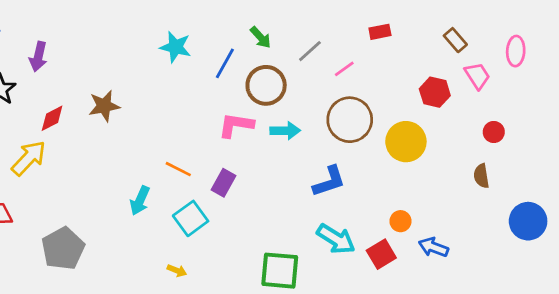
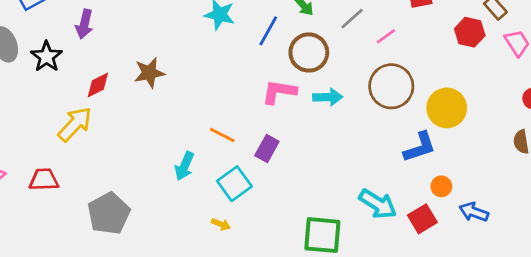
red hexagon: (435, 92) -> (470, 32), moved
blue L-shape: (329, 181) -> (420, 147), moved
yellow arrow: (177, 271) -> (221, 224), moved

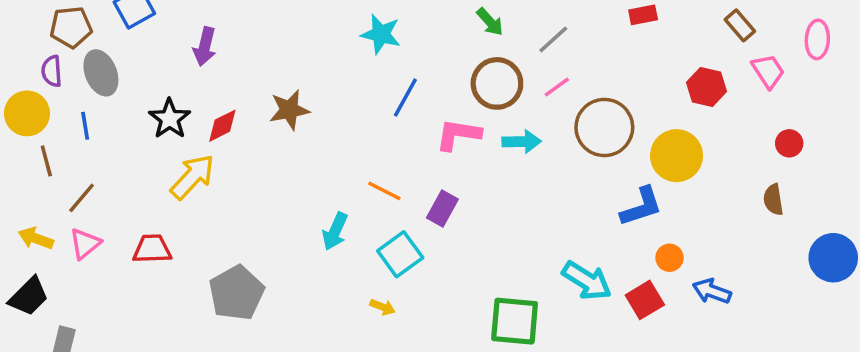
blue line: (268, 31) -> (405, 98), moved
red hexagon: (470, 32) -> (706, 87), moved
pink line: (386, 36) -> (557, 87), moved
black star: (47, 57) -> (170, 119), moved

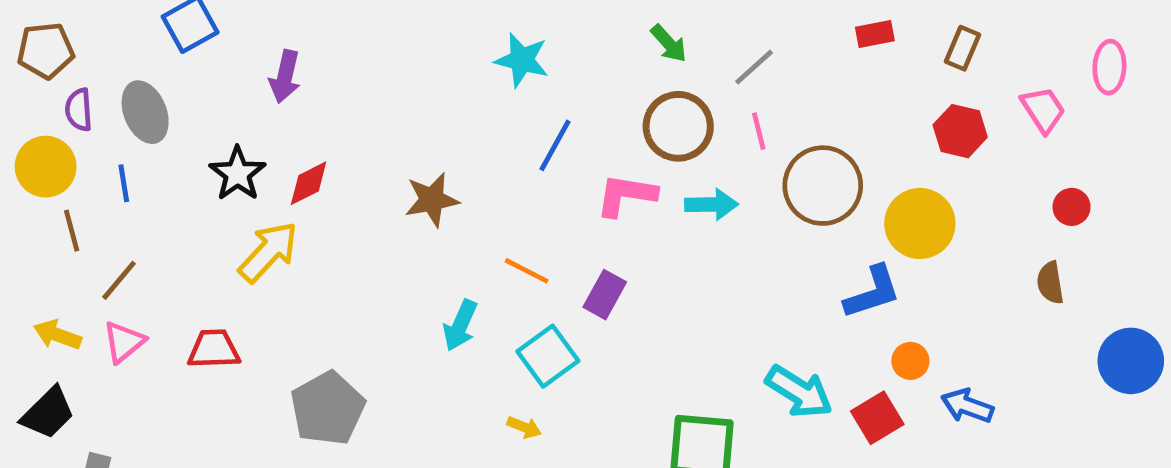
brown rectangle: (740, 25) -> (963, 48), moved, turned 64
brown pentagon: (71, 27) -> (46, 51), moved
pink line: (557, 87) -> (759, 131), turned -68
brown star: (289, 110) -> (432, 200), moved

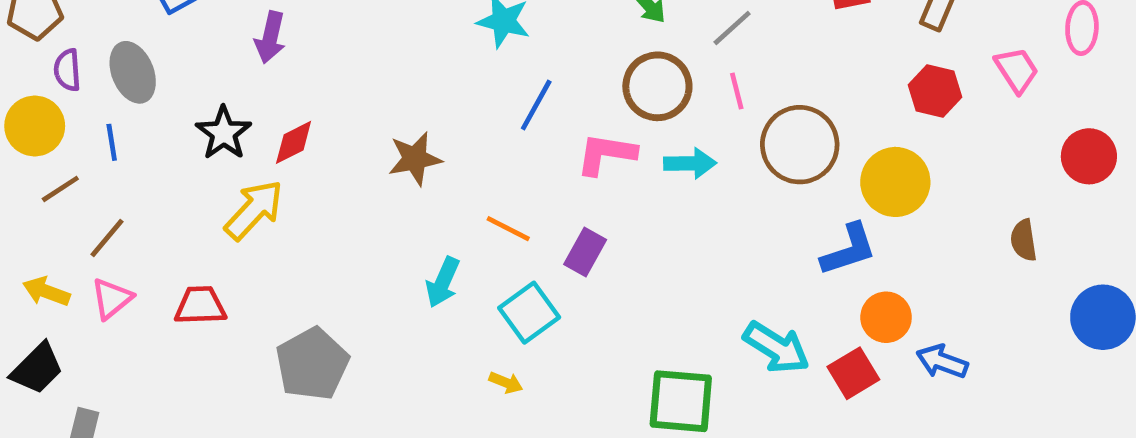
red circle: (1072, 207) -> (1089, 156), moved, size x1.5
brown line: (72, 231) -> (60, 189), turned 72
orange circle: (910, 361) -> (886, 317), size x1.4

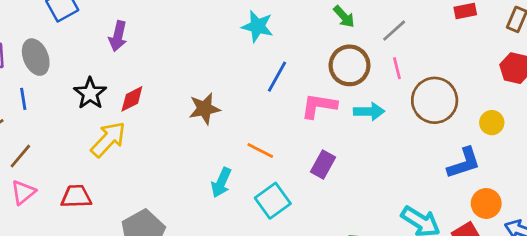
yellow circle: (895, 182) -> (492, 123), size x0.6
purple rectangle: (585, 252) -> (323, 164), moved

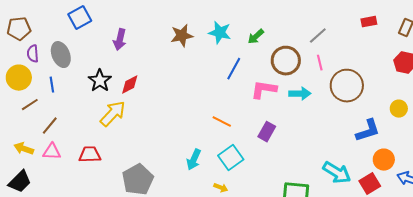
green arrow: (344, 17) -> (256, 37), moved, turned 90
brown star: (204, 109) -> (182, 36), moved
yellow circle: (492, 123) -> (399, 109), moved
cyan arrow: (221, 183) -> (194, 160), moved
pink triangle: (23, 192) -> (52, 152), turned 42

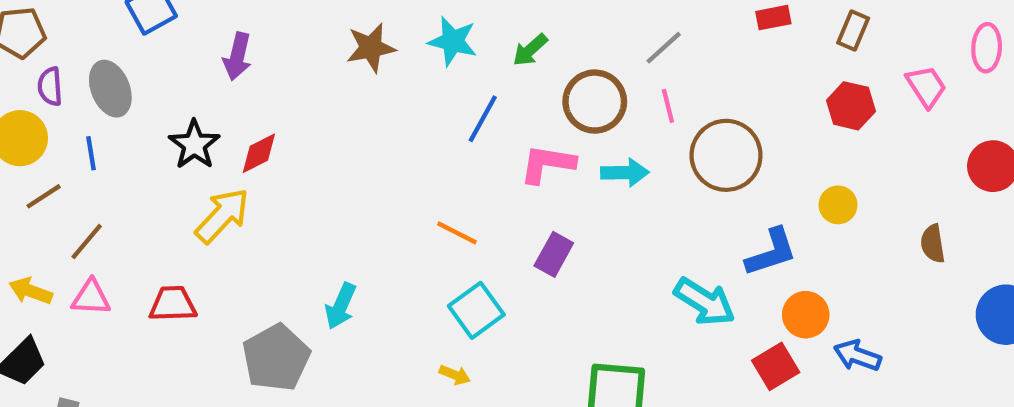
cyan arrow: (194, 160) -> (341, 306), moved
cyan arrow: (337, 173) -> (705, 302), moved

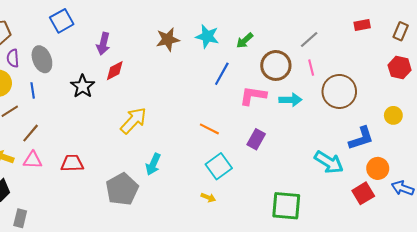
red diamond: (259, 153) -> (115, 71), moved
yellow arrow: (222, 216) -> (133, 121), moved

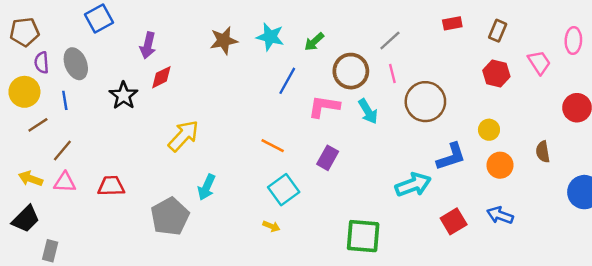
cyan arrow: (290, 100) -> (368, 111), turned 60
cyan arrow: (329, 162) -> (413, 185), turned -52
orange circle: (378, 168) -> (500, 165), moved

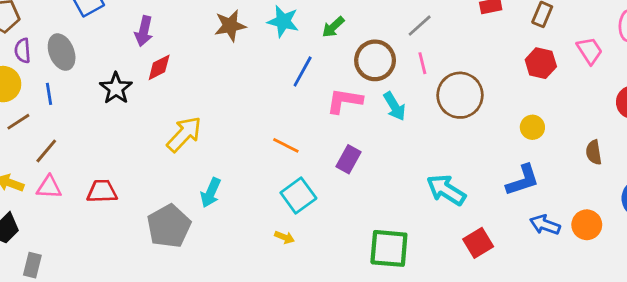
blue L-shape: (451, 157) -> (523, 180), moved
orange circle: (500, 165) -> (587, 225), moved
cyan arrow: (413, 185) -> (446, 190), turned -128
red square: (454, 221) -> (478, 243), moved

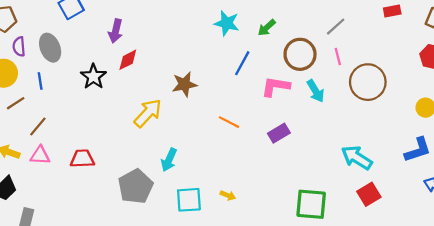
brown star: (230, 26) -> (184, 84), moved
purple rectangle: (349, 159) -> (279, 133), turned 30
cyan square: (298, 196) -> (189, 200), moved, turned 32
red square: (478, 243) -> (369, 194), moved

